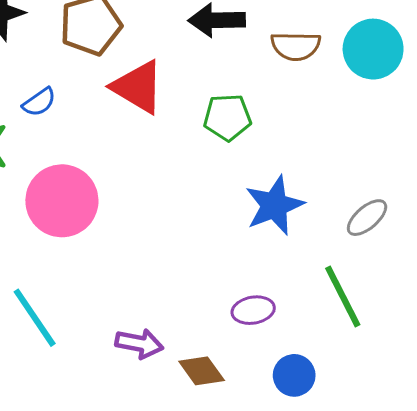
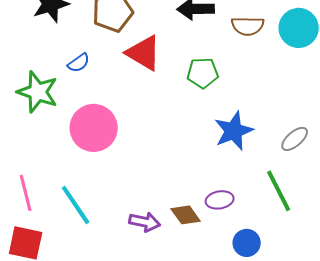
brown diamond: (202, 371) -> (186, 215), moved

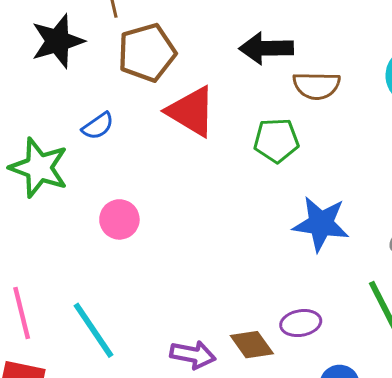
brown semicircle: (248, 26) -> (317, 86), moved
pink circle: (94, 128) -> (119, 219), size x0.6
blue star: (234, 131) -> (321, 224), turned 30

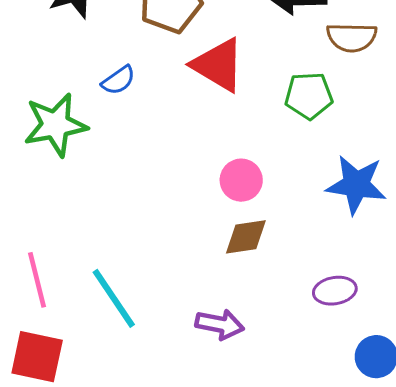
green star: (39, 168) -> (55, 125), turned -30
pink circle: (119, 219) -> (241, 180), moved
brown diamond: (252, 345) -> (246, 237), moved, turned -63

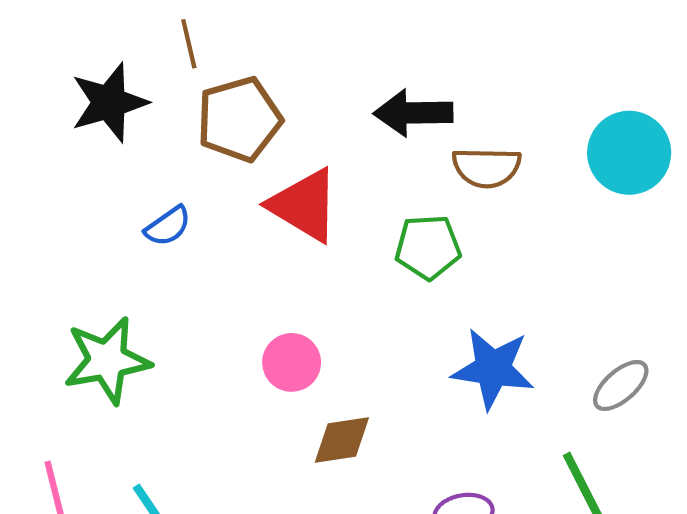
green star: (55, 125) -> (107, 360), moved
pink circle: (241, 180) -> (292, 362), moved

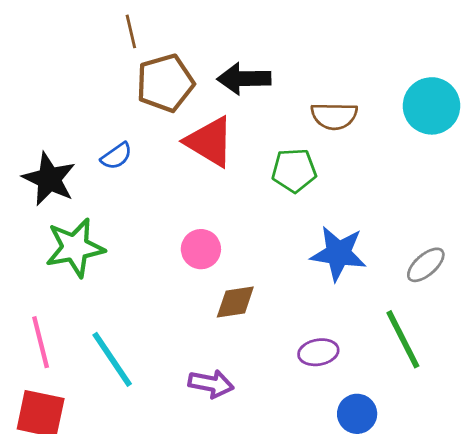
black star: (109, 102) -> (49, 179), moved, turned -30
black arrow: (413, 113) -> (244, 79), moved

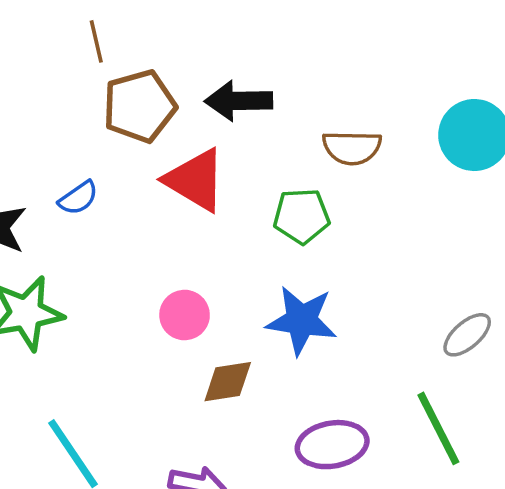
blue star: (338, 253) -> (302, 320), moved
purple ellipse: (318, 352) -> (332, 445), size x1.4

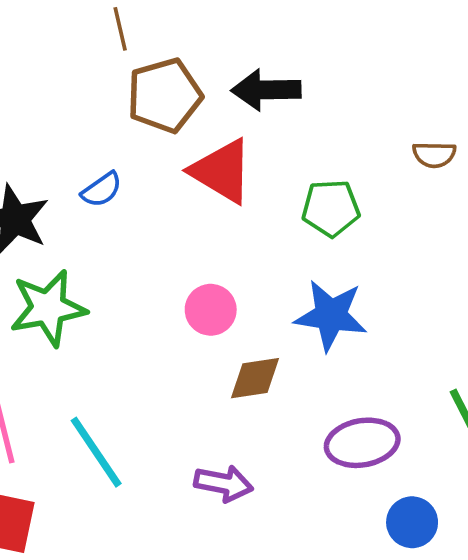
brown semicircle: (352, 148) -> (434, 155), moved, size x0.7

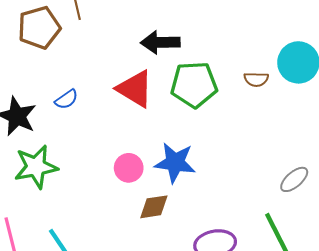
brown pentagon: (164, 95) -> (39, 28), moved
green pentagon: (331, 208) -> (194, 85), moved, size x1.4
blue star: (331, 315) -> (175, 163), moved

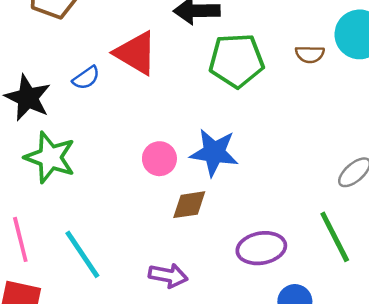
red triangle: (135, 89) -> (136, 53), moved
green star: (36, 167) -> (50, 157), turned 30

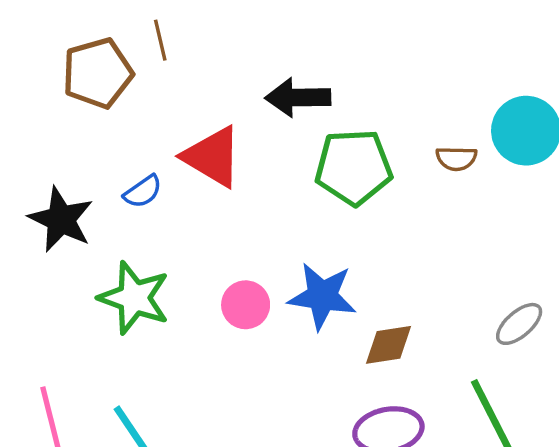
green star: (50, 157) -> (134, 298), moved
brown diamond: (189, 205) -> (388, 345), moved

